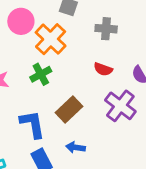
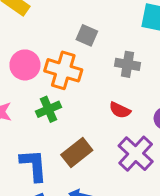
pink circle: (21, 21) -> (25, 65), moved
orange cross: (51, 39) -> (63, 70), turned -32

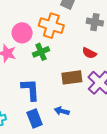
pink circle: (25, 65) -> (22, 33), moved
brown rectangle: (77, 152) -> (72, 77), moved, turned 30

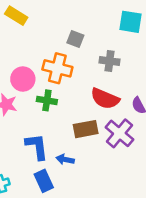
green cross: (41, 52) -> (47, 100), turned 35
red semicircle: (89, 53) -> (105, 99), size x1.6
blue arrow: (62, 111) -> (65, 159), moved

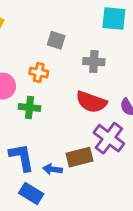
orange cross: (57, 68) -> (39, 73), size x0.6
brown rectangle: (86, 129) -> (79, 157), moved
blue rectangle: (44, 181) -> (31, 194), turned -30

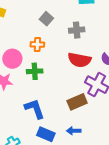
gray square: (56, 40) -> (46, 19), turned 32
blue arrow: (53, 169) -> (74, 131), moved

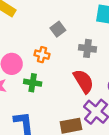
red semicircle: (79, 60) -> (83, 81), turned -145

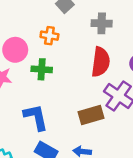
red semicircle: (83, 81) -> (101, 62), turned 45

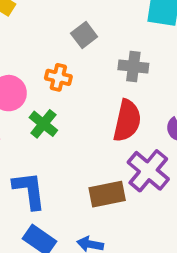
green cross: (42, 69) -> (43, 124), turned 30

